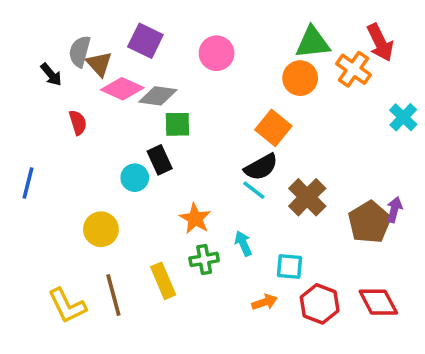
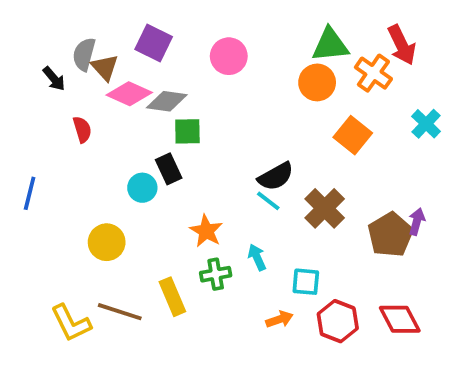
orange square: (273, 128) -> (353, 135), moved
brown line: (113, 295) -> (120, 312), turned -57

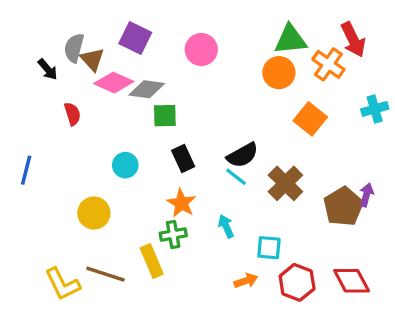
cyan cross: (426, 124) -> (375, 109), turned 30
black rectangle: (169, 169) -> (183, 159), moved
green cross: (216, 274) -> (173, 234), moved

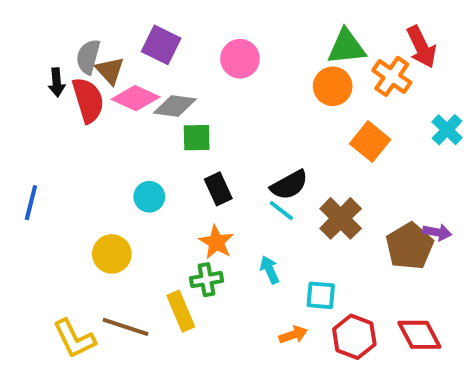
black arrow: (48, 69) -> (57, 82), turned 35
cyan cross: (375, 109) -> (447, 130), turned -30
red semicircle: (72, 114) -> (88, 100), moved, size x1.6
purple arrow: (366, 195) -> (437, 232), turned 85

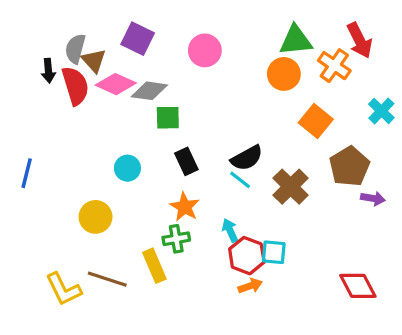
brown pentagon: (410, 246) -> (349, 166), moved
red hexagon: (354, 337) -> (247, 256), moved

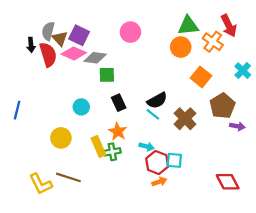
purple square: (138, 39) -> (79, 35), moved
cyan arrow: (230, 230) -> (146, 146), turned 128
yellow rectangle: (154, 266) -> (98, 146), moved

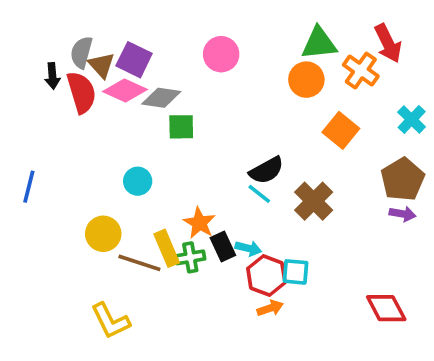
black rectangle: (119, 103) -> (223, 246), moved
brown pentagon: (222, 106) -> (403, 179), moved
brown line: (68, 177) -> (139, 263), moved
yellow L-shape: (41, 184) -> (110, 321), moved

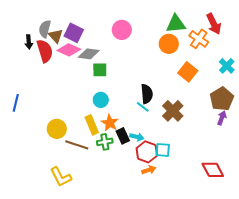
black semicircle: (266, 170) -> (147, 94), turned -66
cyan circle: (138, 181) -> (101, 100), moved
purple arrow: (403, 214) -> (222, 118), turned -80
yellow rectangle: (167, 248) -> (92, 125), moved

